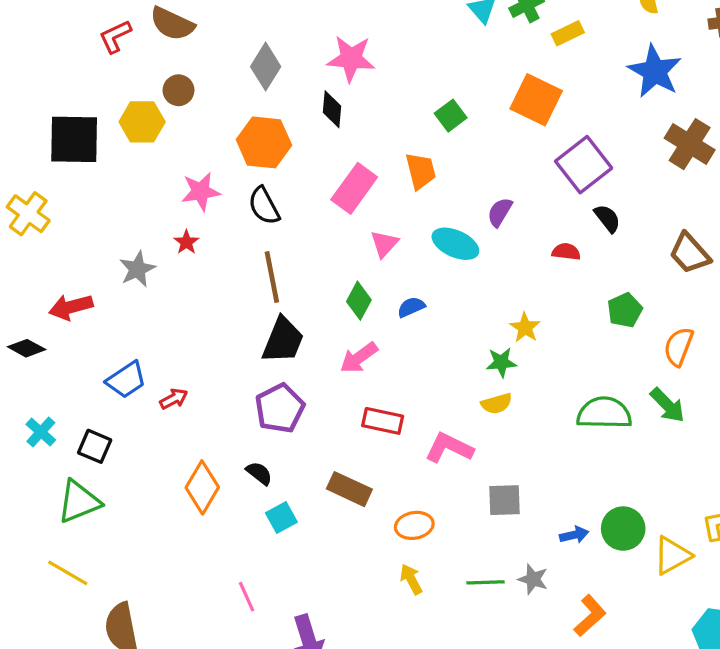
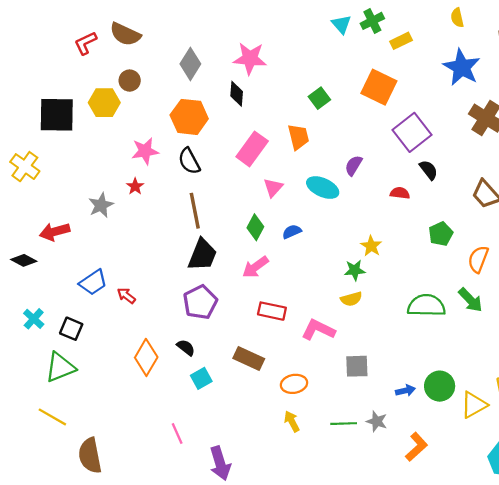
red arrow: (174, 399) -> (126, 296), turned -114

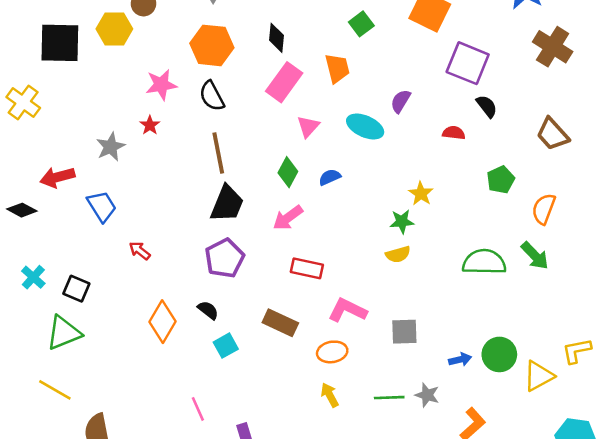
black diamond: (237, 94) -> (276, 38), moved
purple square: (412, 132) -> (468, 63), turned -30
blue trapezoid: (93, 282) -> (102, 206), moved, turned -88
pink L-shape: (318, 330) -> (347, 310), moved

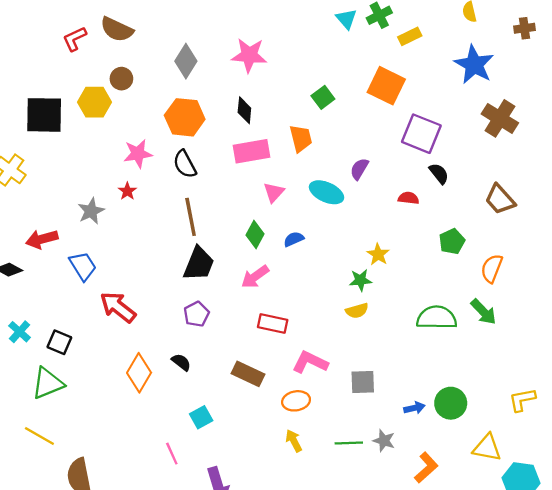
pink rectangle: (284, 82) -> (252, 151), turned 44
red arrow: (140, 251) -> (118, 307), size x1.8
purple pentagon: (225, 258) -> (196, 314), size x0.7
cyan square: (226, 346) -> (201, 417), moved
yellow triangle: (539, 376) -> (487, 448), moved, turned 40

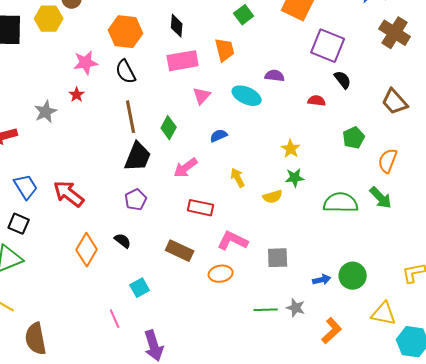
purple semicircle: (359, 169) -> (275, 76), turned 66
green diamond: (255, 234) -> (169, 128), moved
blue trapezoid: (83, 266) -> (26, 187), moved
green star: (360, 280) -> (295, 178), moved
yellow arrow: (294, 441) -> (238, 178), moved

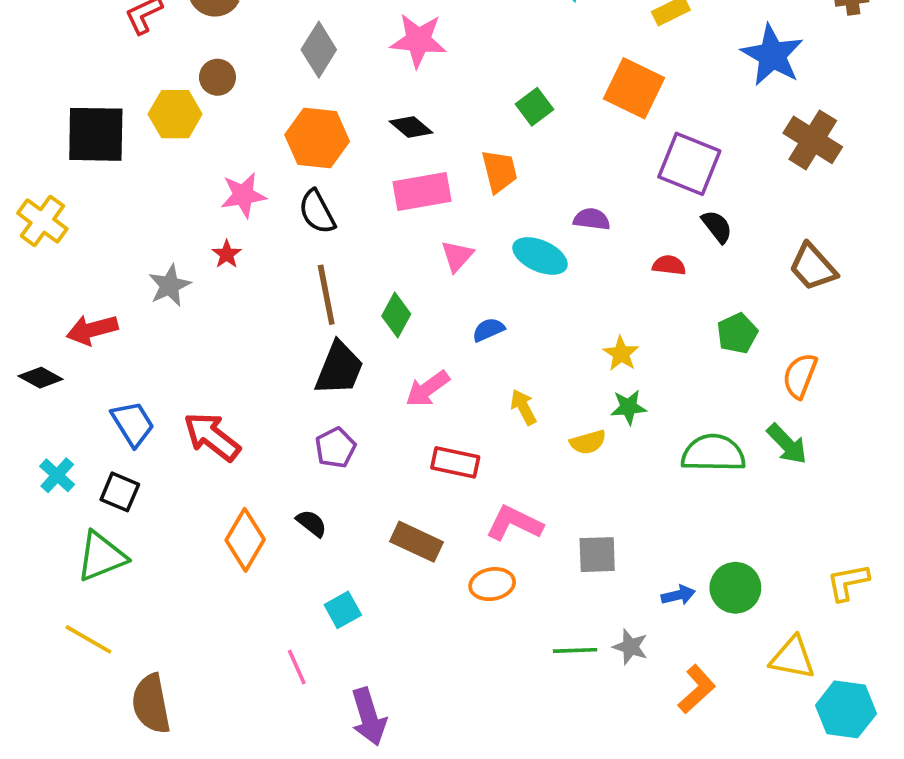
black diamond: (177, 26) -> (411, 127), turned -55

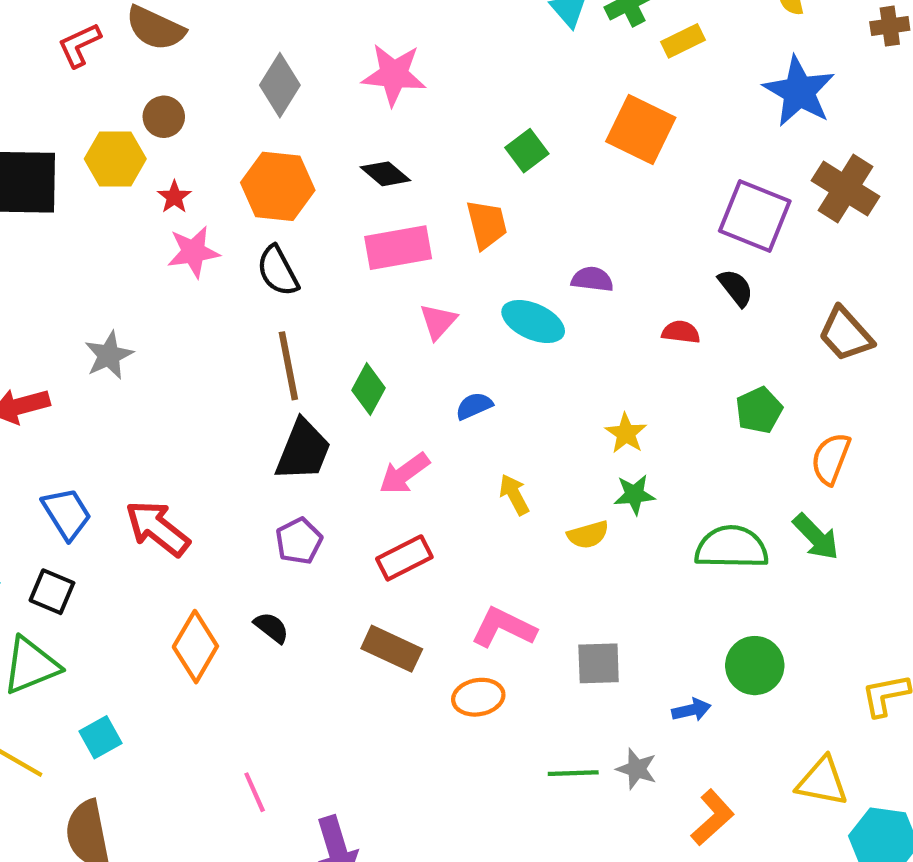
purple square: (689, 164) -> (755, 216), moved
red star: (227, 254) -> (174, 197), moved
red rectangle: (455, 462) -> (404, 558), moved, turned -39
green circle: (735, 588) -> (755, 666), moved
cyan square: (343, 610) -> (100, 737), moved

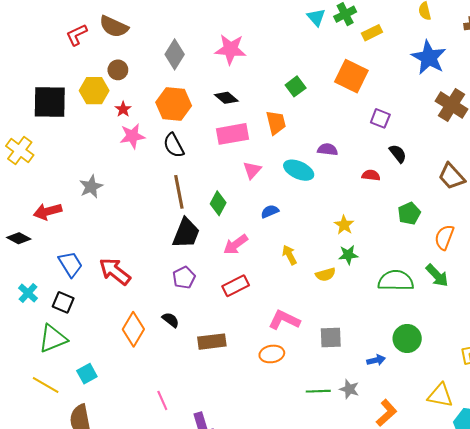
purple square: (755, 216) -> (380, 118), moved, size x0.6
brown rectangle: (392, 649) -> (212, 342), moved, turned -32

